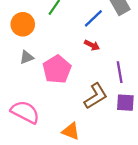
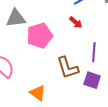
gray triangle: (27, 57) -> (16, 18), size x1.5
brown L-shape: (96, 96) -> (68, 68), turned 90

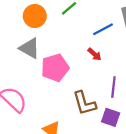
gray triangle: (16, 18) -> (30, 48), turned 35

